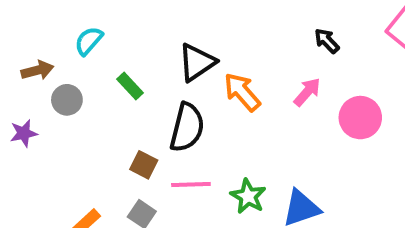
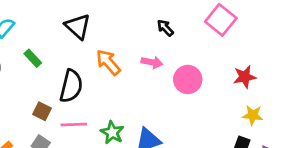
black triangle: (197, 62) -> (78, 26), moved, turned -44
pink arrow: (307, 92) -> (152, 62), turned 60

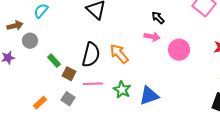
black arrow: (165, 28) -> (158, 18), moved
green rectangle: (33, 58) -> (54, 61), moved
orange arrow: (108, 62) -> (119, 54), moved

